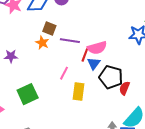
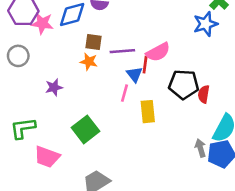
blue triangle: (94, 63) -> (134, 74), moved

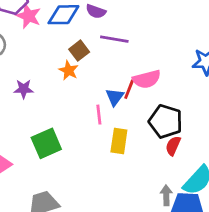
brown square: (94, 42) -> (79, 51), turned 30
purple line: (122, 51) -> (114, 39), moved
pink line: (125, 93) -> (99, 115), turned -36
red semicircle: (204, 94) -> (173, 146), moved

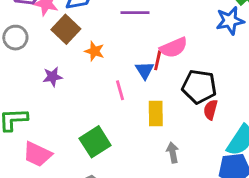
brown square: (79, 51) -> (66, 29), moved, size x1.4
pink line: (99, 115) -> (120, 90), moved
green square: (46, 143) -> (95, 142), moved
gray arrow: (166, 195) -> (173, 153), moved

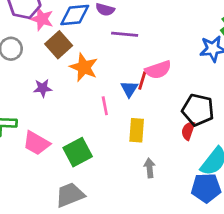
orange star: (94, 51) -> (84, 67), size x1.5
black pentagon: (199, 87) -> (198, 110), moved
pink trapezoid: (37, 154) -> (36, 143), moved

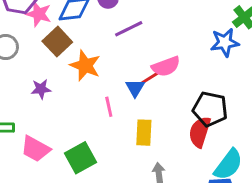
purple line: (125, 34) -> (129, 29), turned -30
red line: (142, 81) -> (149, 79), turned 42
red semicircle: (188, 131) -> (200, 132), size x1.5

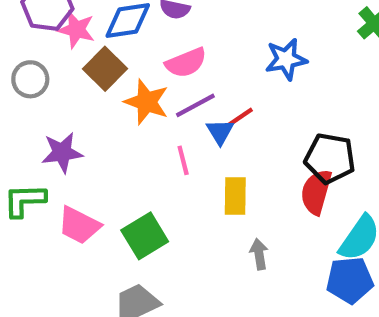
purple line: (129, 29) -> (195, 105), moved
blue star: (225, 42) -> (286, 59), moved
pink semicircle: (166, 66) -> (186, 63), moved
purple star: (41, 89) -> (62, 153), moved, size x1.4

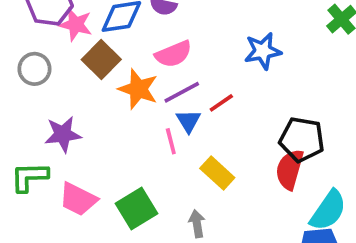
blue triangle: (220, 132) -> (189, 121), moved
yellow rectangle: (235, 196) -> (217, 173), turned -48
gray arrow: (259, 254) -> (197, 224), moved

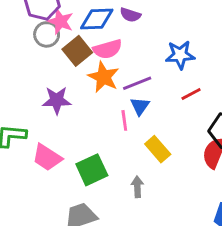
blue star: (263, 51) -> (180, 55), moved
pink semicircle: (173, 54) -> (107, 49), moved
gray circle: (34, 69) -> (47, 34), moved
red line: (221, 103) -> (191, 94), moved
purple star: (63, 134) -> (57, 100), moved

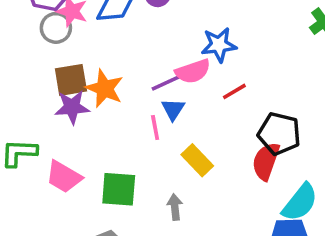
pink semicircle: (107, 49) -> (193, 71), moved
brown square: (77, 51) -> (71, 80), moved, turned 32
orange star: (103, 77) -> (104, 88), moved
green square: (92, 170) -> (119, 189), turned 32

